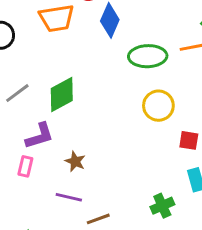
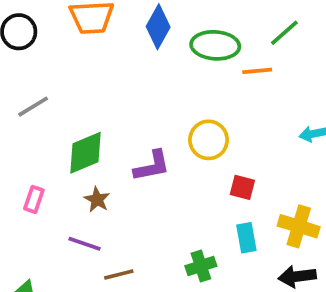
green ellipse: (148, 56) -> (215, 45), moved
green diamond: (62, 94) -> (86, 153), moved
purple L-shape: (40, 136) -> (152, 166), moved

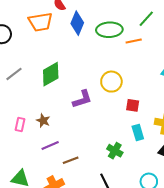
green diamond: (86, 153) -> (51, 74), moved
brown star: (97, 200) -> (43, 121), moved
purple line: (85, 244) -> (50, 146), turned -36
green cross: (201, 266) -> (115, 151), turned -35

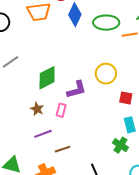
green diamond: (51, 74) -> (47, 78), moved
pink rectangle: (20, 124) -> (61, 110), moved
green cross: (115, 151) -> (120, 145), moved

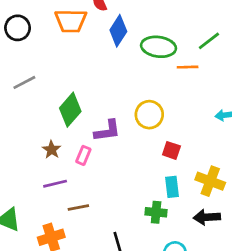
green diamond: (47, 78) -> (70, 110), turned -30
green cross: (120, 145) -> (156, 212), turned -35

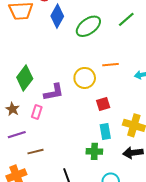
green ellipse: (158, 47) -> (88, 26), turned -40
orange line: (188, 67) -> (110, 65), moved
red square: (171, 150) -> (103, 104), turned -32

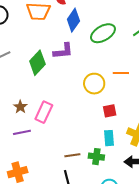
green diamond: (25, 78) -> (37, 63), moved
purple L-shape: (54, 92) -> (63, 51), moved
pink rectangle: (37, 112) -> (44, 112), size x1.5
brown line: (35, 152) -> (72, 155), moved

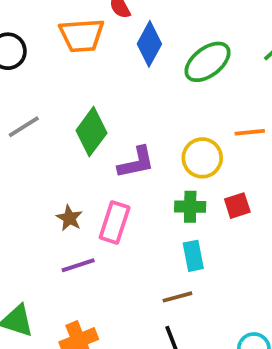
purple L-shape: (63, 51) -> (136, 163), moved
cyan rectangle: (109, 138) -> (193, 256), moved
green cross: (96, 157) -> (190, 207), moved

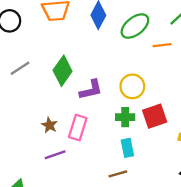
orange line: (250, 132) -> (162, 45), moved
red square: (237, 206) -> (155, 116), size x1.5

